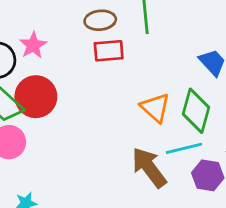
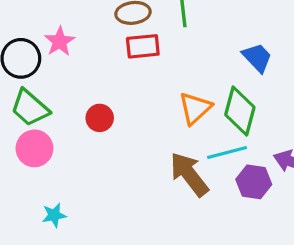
red circle: (36, 97) -> (100, 118), moved, size x0.6
orange triangle: (155, 108) -> (195, 108), turned 36

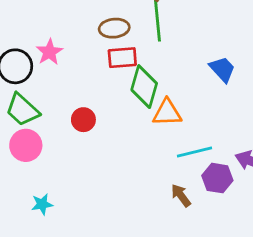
orange triangle: (195, 108) -> (167, 113), turned 40
green diamond: (240, 111) -> (144, 87), moved
brown arrow: (189, 174) -> (181, 195), moved, size x0.6

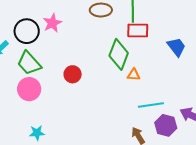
red rectangle: (122, 58) -> (138, 30), moved
orange triangle: (167, 113) -> (134, 75), size x0.6

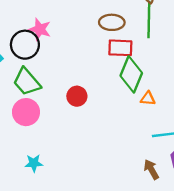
pink star: (52, 23) -> (40, 29), moved, turned -30
red rectangle: (138, 30) -> (120, 48), moved

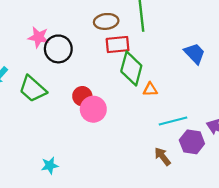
black circle: (25, 45) -> (58, 49), moved
pink circle: (26, 112) -> (93, 109), moved

